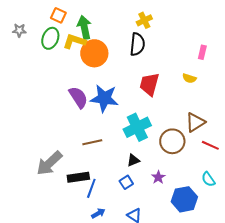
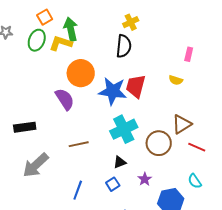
orange square: (58, 15) -> (45, 17), turned 35
orange circle: (94, 53) -> (81, 73), moved
blue star: (104, 98) -> (113, 91), moved
black rectangle: (78, 177) -> (25, 127), moved

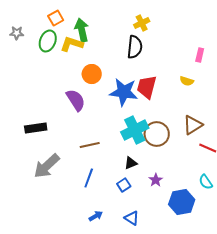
orange circle: (81, 73) -> (92, 74), size x0.7
brown circle: (159, 143) -> (157, 134), moved
blue line: (78, 190) -> (89, 178), moved

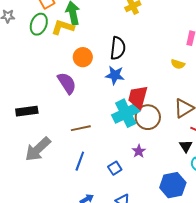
black semicircle: (135, 47) -> (118, 48), moved
red trapezoid: (147, 87) -> (138, 97), moved
blue star: (124, 92) -> (115, 75), size x0.7
black triangle: (131, 163) -> (186, 146), moved, turned -40
purple star: (156, 180) -> (139, 151), moved

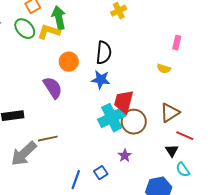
green ellipse: (39, 24) -> (25, 29), turned -65
brown line: (81, 128) -> (48, 139), moved
blue line: (80, 161) -> (76, 180), moved

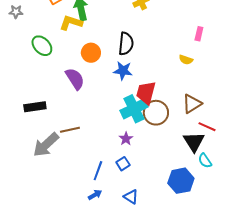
green ellipse: (25, 29) -> (42, 46), moved
black triangle: (172, 151) -> (194, 142), size x1.6
purple star: (125, 156) -> (126, 139), moved

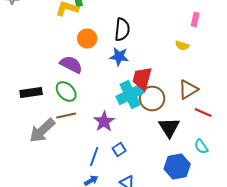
green ellipse: (42, 46) -> (66, 92), moved
purple semicircle: (75, 79) -> (71, 64), turned -30
purple star: (126, 139) -> (104, 122), moved, size x1.5
black triangle: (194, 142) -> (169, 128), moved

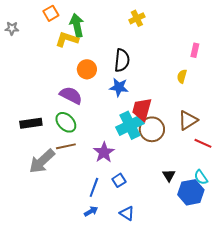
yellow semicircle: (182, 46) -> (182, 76), turned 88
black triangle: (169, 128) -> (169, 175), moved, size x0.6
blue hexagon: (177, 166) -> (191, 192), moved

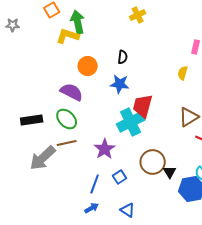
black semicircle: (122, 60) -> (123, 57), size x0.6
brown circle: (152, 129) -> (153, 162), moved

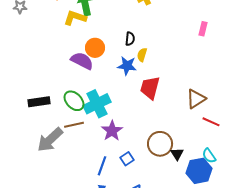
yellow semicircle: (183, 73) -> (142, 55), moved
purple semicircle: (72, 92) -> (82, 61), moved
cyan cross: (131, 122) -> (97, 104), moved

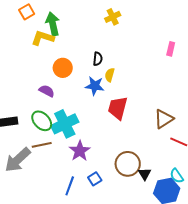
purple semicircle: (82, 61) -> (47, 91), moved, size x0.7

